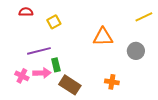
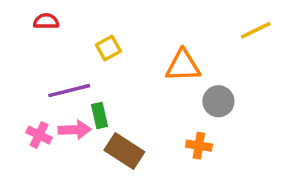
yellow square: (54, 22) -> (108, 48), moved
gray circle: (136, 51) -> (218, 101), moved

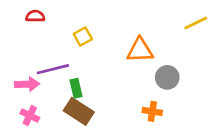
pink arrow: (75, 130) -> (27, 84), moved
pink cross: (39, 135) -> (30, 116), moved
brown rectangle: (124, 151) -> (79, 111), moved

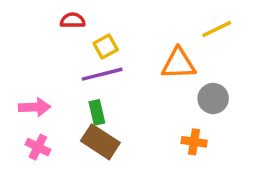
red semicircle: (35, 16) -> (73, 20), moved
yellow line: (196, 23) -> (217, 29), moved
purple line: (53, 69) -> (102, 74), moved

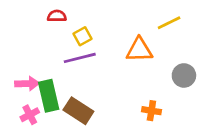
gray circle: (213, 98) -> (184, 75), moved
green rectangle: (97, 112) -> (49, 96), moved, size x1.6
pink cross: (38, 147) -> (30, 115), turned 36

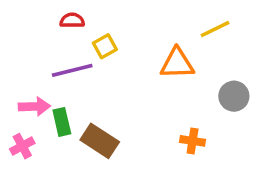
purple line: (80, 58) -> (72, 70), moved
green rectangle: (49, 96) -> (62, 122), size x0.7
pink cross: (30, 115) -> (22, 146), moved

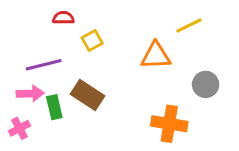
purple line: (72, 70) -> (44, 65), moved
brown rectangle: (100, 141) -> (88, 95), moved
orange cross: (193, 141) -> (169, 124), size x1.6

